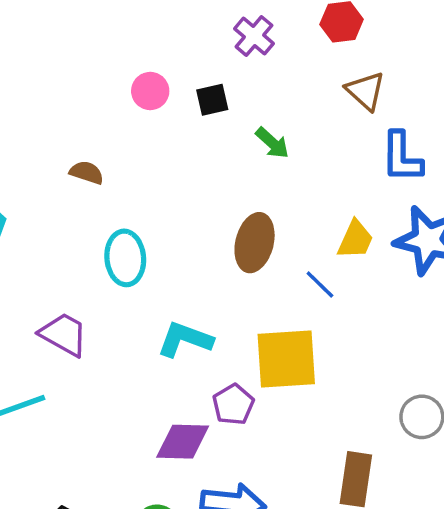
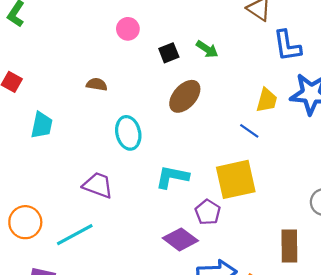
black square: (212, 100) -> (169, 53), moved
brown ellipse: (255, 243) -> (185, 96), moved, turned 36
purple diamond: (183, 442) -> (180, 239), turned 44

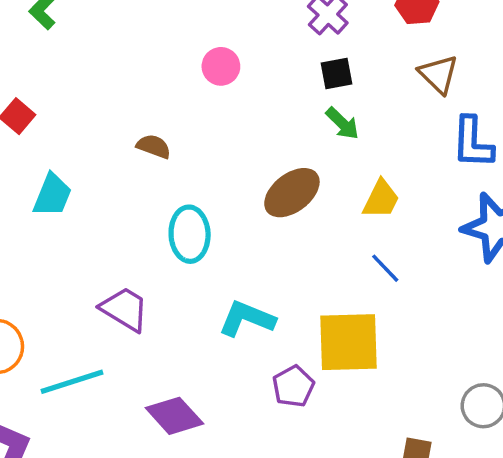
black square: (169, 53) -> (336, 74), moved
yellow trapezoid: (267, 100) -> (381, 199), moved
purple diamond: (180, 239) -> (174, 416), moved

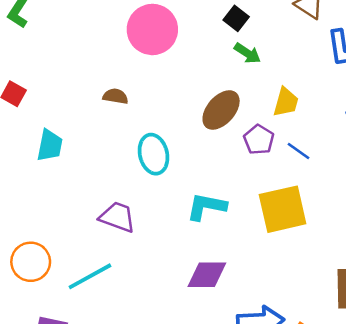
pink circle: (221, 66) -> (152, 29), size x1.8
black square: (336, 74) -> (236, 18), turned -30
purple pentagon: (293, 386) -> (259, 140), moved
purple diamond: (174, 416) -> (207, 275), moved, turned -36

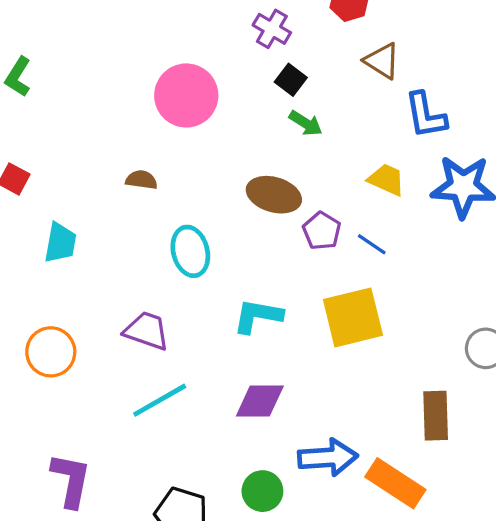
yellow trapezoid: (286, 102) -> (387, 180), moved, turned -80
brown ellipse: (221, 110) -> (274, 195), turned 66
orange circle: (31, 262) -> (51, 352), moved
cyan line: (90, 276) -> (160, 400), moved

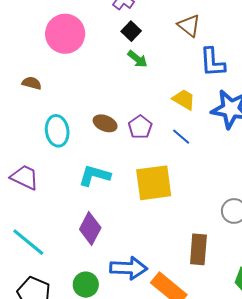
brown ellipse: (274, 195) -> (105, 123), moved, size x0.7
blue line: (372, 244) -> (181, 137), moved
cyan line: (160, 400) -> (28, 242), moved, turned 63
purple diamond: (260, 401) -> (90, 228), turned -68

